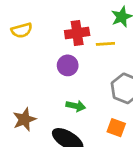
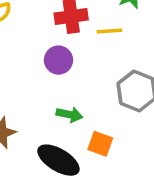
orange square: (116, 128) -> (100, 144), moved

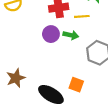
green arrow: (69, 115) -> (71, 35), moved

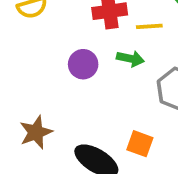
purple circle: (51, 34) -> (83, 64), moved

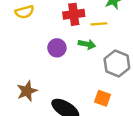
orange square: (140, 144) -> (103, 98), moved

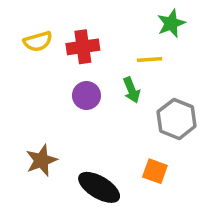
red cross: (74, 14) -> (83, 47), moved
green arrow: (87, 44) -> (132, 90), turned 56

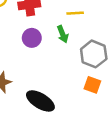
orange square: (155, 171) -> (92, 85), moved

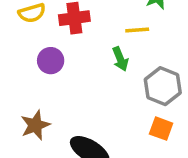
purple circle: (32, 38) -> (51, 61), moved

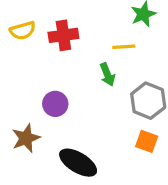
purple circle: (51, 61) -> (55, 104), moved

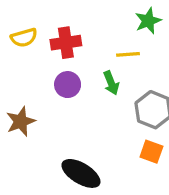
purple circle: (55, 104) -> (68, 85), moved
brown star: (26, 138) -> (21, 121), moved

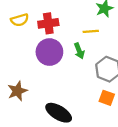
purple circle: (68, 85) -> (49, 52), size x1.5
brown star: (21, 121) -> (17, 91), moved

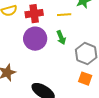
yellow line: (91, 31) -> (64, 15), moved

